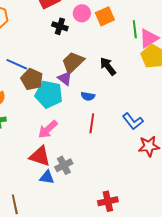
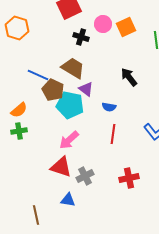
brown trapezoid: (73, 62) -> (73, 68), moved, turned 75
blue triangle: (47, 177) -> (68, 200), moved
red cross: (108, 201) -> (129, 178), moved

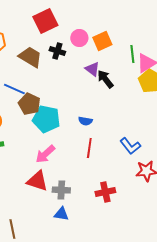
brown trapezoid: (73, 68) -> (30, 57), moved
black arrow: (129, 77) -> (105, 79), moved
purple triangle: (86, 89) -> (92, 69), moved
gray cross: (85, 176) -> (61, 190), turned 30
blue triangle: (68, 200) -> (61, 214), moved

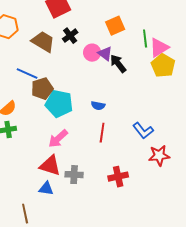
pink circle: (79, 38) -> (92, 53), moved
black cross: (57, 51) -> (70, 36), turned 35
brown pentagon: (29, 104) -> (42, 89), turned 30
blue triangle: (61, 214) -> (46, 189), moved

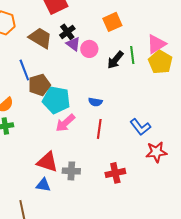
green line: (145, 39) -> (132, 55), moved
purple triangle: (105, 54) -> (73, 44), moved
black arrow: (118, 64) -> (115, 60), turned -102
blue line: (27, 74) -> (24, 70), turned 45
pink arrow: (58, 139) -> (65, 123), moved

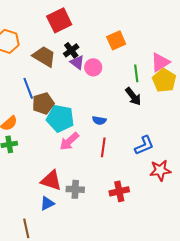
black arrow: (115, 60) -> (133, 96), moved, turned -78
blue L-shape: (140, 127) -> (144, 145), turned -75
blue triangle: (43, 185) -> (47, 203), turned -35

